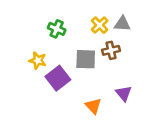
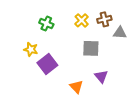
gray triangle: (122, 24) -> (120, 33), moved
brown cross: (111, 50) -> (104, 19), moved
gray square: (86, 59) -> (91, 48), moved

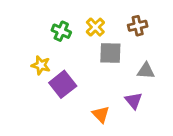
yellow cross: (82, 20) -> (95, 27), moved
gray triangle: (120, 33) -> (146, 71), moved
gray square: (91, 48) -> (110, 53), moved

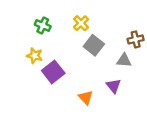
brown cross: (138, 26) -> (136, 39), moved
green cross: (61, 31) -> (43, 25), moved
gray square: (110, 53) -> (94, 45), turned 36

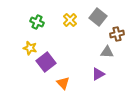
gray square: (94, 45) -> (98, 17), moved
purple triangle: (114, 86) -> (98, 74), turned 40
orange triangle: (86, 97) -> (63, 83), moved

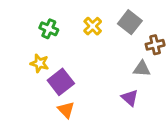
purple triangle: (98, 74) -> (130, 98), turned -48
orange triangle: (63, 83) -> (66, 110), moved

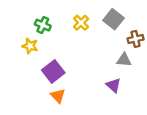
yellow star: (40, 63) -> (30, 46), moved

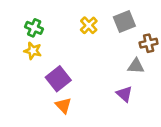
gray square: (114, 19) -> (124, 22), turned 30
green cross: (43, 25) -> (34, 28), moved

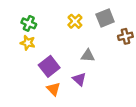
gray triangle: (136, 66) -> (88, 56), moved
purple triangle: (124, 94) -> (79, 79), moved

